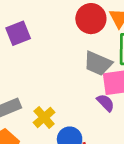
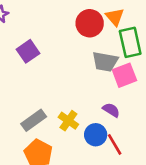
purple semicircle: (106, 103) -> (111, 110), moved

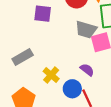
purple square: (28, 51) -> (43, 14), moved, turned 36
gray rectangle: (34, 120) -> (23, 57), moved

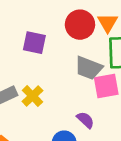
yellow cross: (51, 75) -> (32, 96), moved

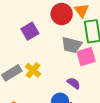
purple square: (34, 43) -> (30, 31), turned -36

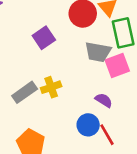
yellow cross: (33, 70) -> (51, 87), turned 35

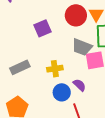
yellow cross: (51, 87) -> (55, 69), moved
blue circle: (88, 125) -> (62, 92), moved

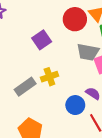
yellow cross: (55, 69) -> (49, 77), moved

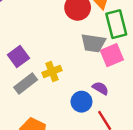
purple square: (42, 40) -> (18, 56), moved

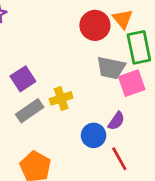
purple semicircle: (100, 88) -> (116, 121), turned 91

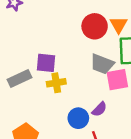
purple square: (23, 79) -> (46, 63), moved, turned 30
gray rectangle: (30, 111) -> (20, 78), moved

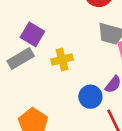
purple square: (46, 63) -> (32, 34), moved, turned 30

